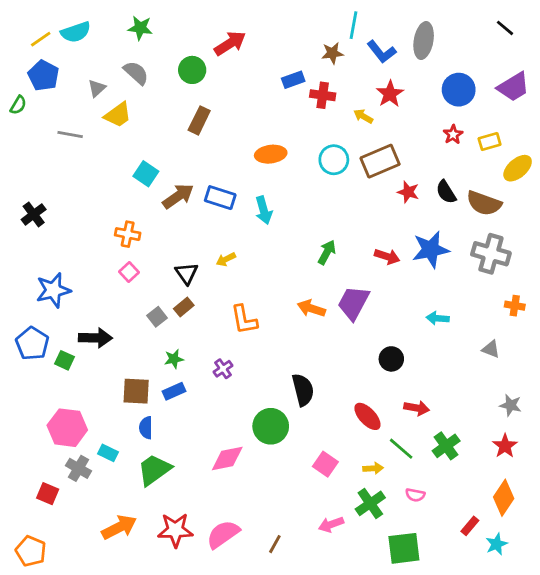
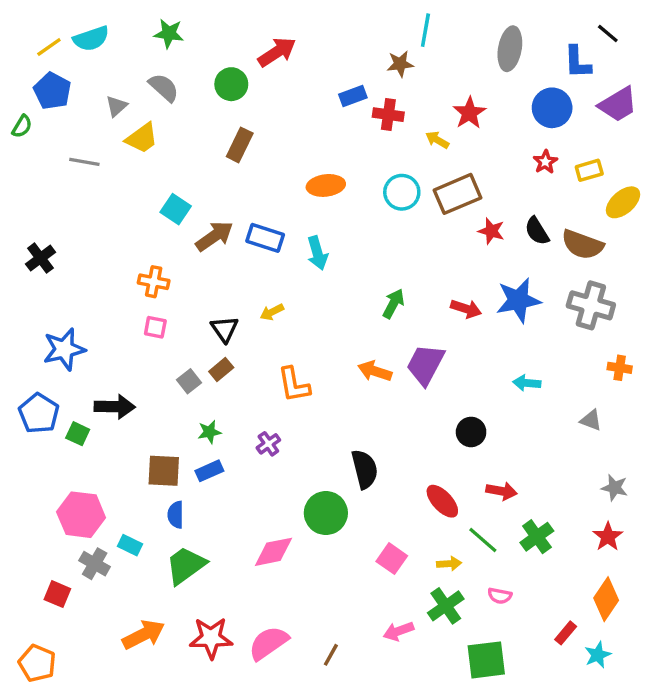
blue L-shape: (382, 52) -> (577, 62), moved, turned 36
pink square: (129, 272) -> (155, 327), turned -36

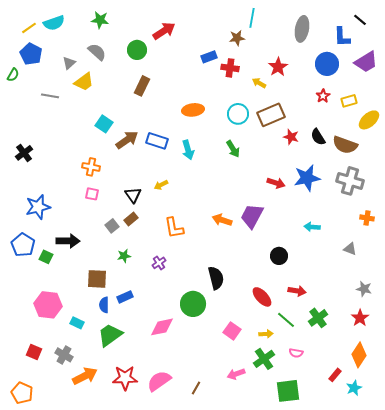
green arrow: (393, 304) -> (233, 149), moved, turned 120
blue rectangle: (209, 471) -> (125, 297), moved
gray cross: (95, 564) -> (64, 355), moved

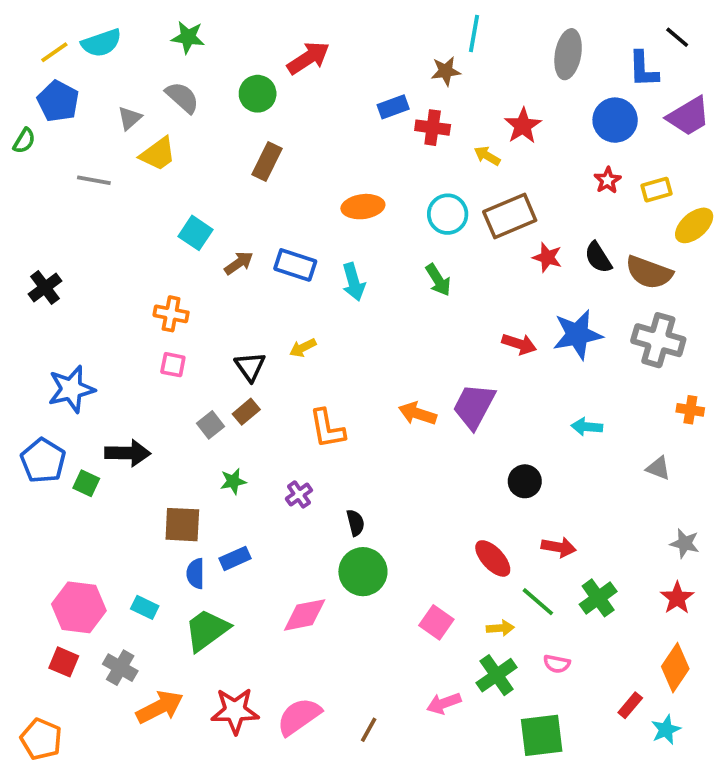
brown arrow: (127, 140) -> (239, 263), size x0.7
black semicircle: (216, 278) -> (355, 523), moved, size x0.6
pink hexagon: (48, 305) -> (79, 607), moved

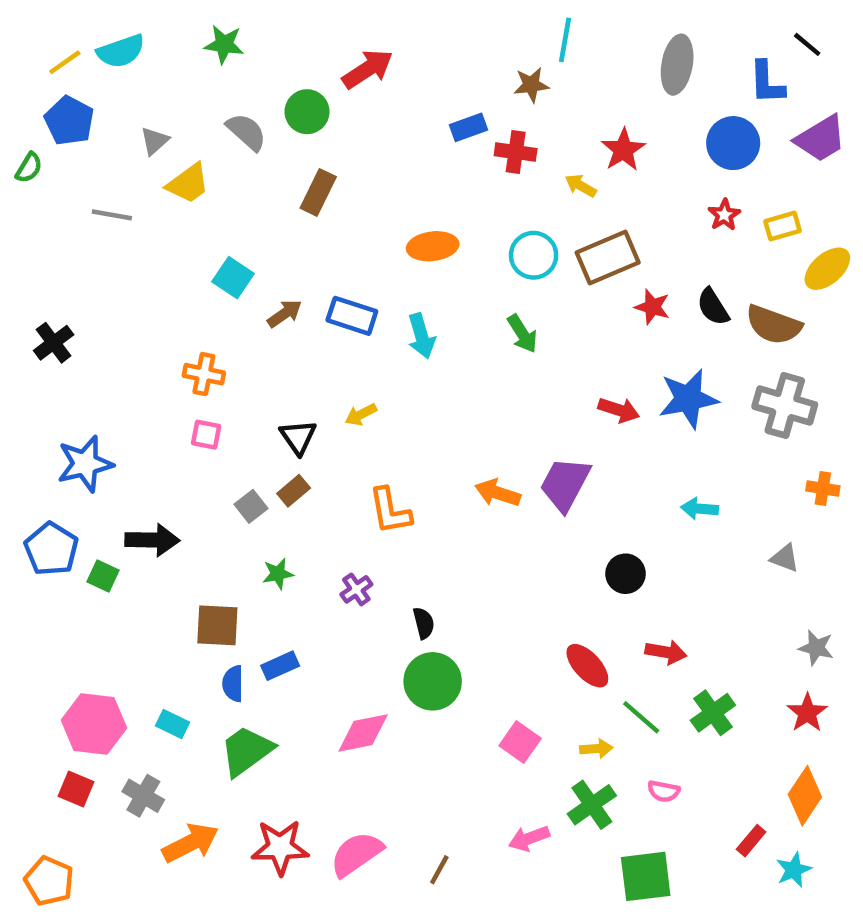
gray semicircle: (182, 97) -> (246, 132), moved

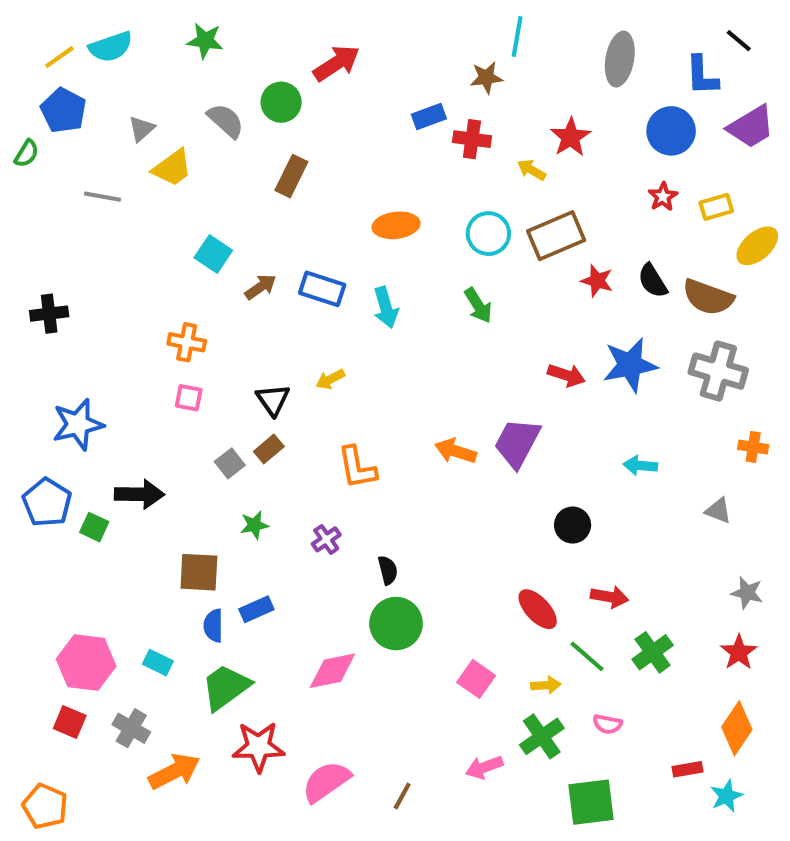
black cross: (54, 343) -> (49, 314), turned 30
red rectangle: (751, 841) -> (687, 769), turned 40
red star: (280, 847) -> (259, 747), moved

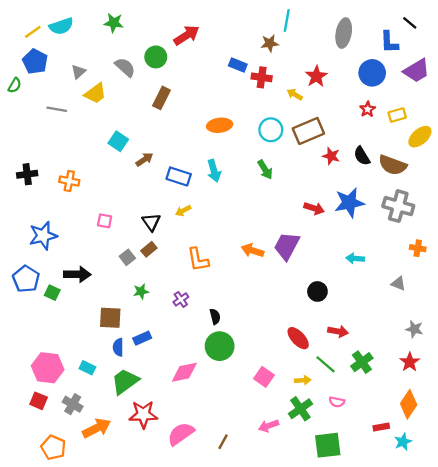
blue rectangle: (429, 117) -> (238, 65), turned 42
blue rectangle: (322, 289) -> (179, 176), moved
orange cross: (187, 342) -> (69, 181), moved
orange pentagon: (45, 806) -> (53, 447), moved

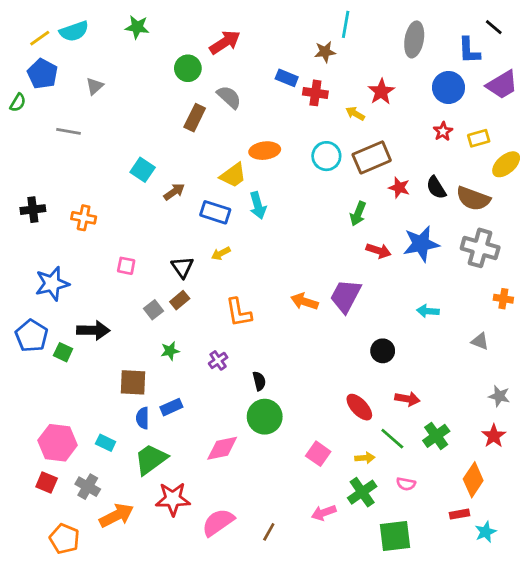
gray semicircle: (125, 67) -> (229, 97), moved
yellow trapezoid: (95, 93) -> (233, 175), moved
green arrow: (265, 170) -> (358, 214), moved, turned 54
orange diamond: (409, 404) -> (473, 480), moved

